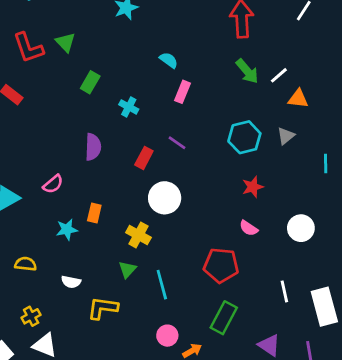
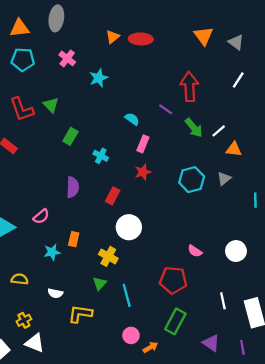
purple line: (177, 143) -> (166, 109), moved
red star: (253, 187) -> (143, 172), moved

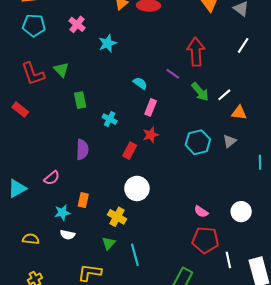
green rectangle: (70, 136) -> (80, 100), turned -42
red rectangle: (113, 196) -> (130, 151), moved
red pentagon: (173, 280) -> (205, 240), moved
white semicircle: (55, 293) -> (68, 235), moved

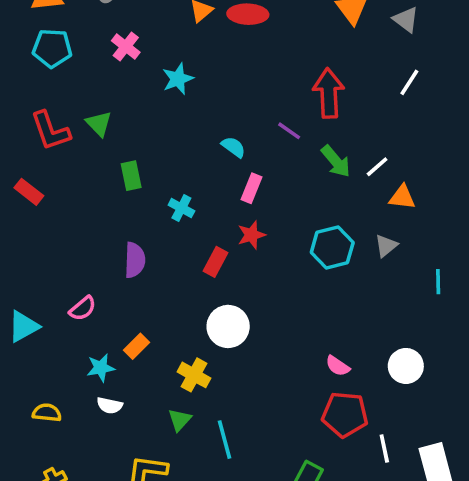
orange rectangle: (83, 200) -> (137, 346), turned 32

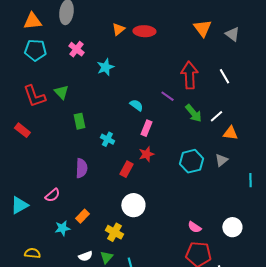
white line: (409, 82) -> (224, 76), moved, turned -63
white semicircle: (110, 405) -> (85, 256), moved, turned -32

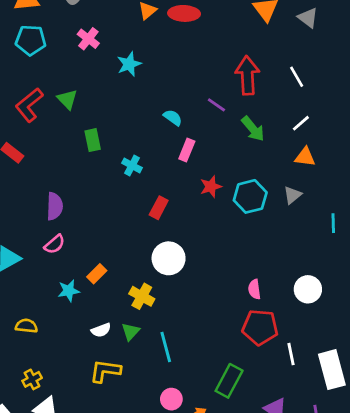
red L-shape: (34, 96) -> (29, 105), turned 70
white line: (216, 116) -> (301, 123), moved
red star: (146, 154) -> (211, 187), moved
purple semicircle: (81, 168) -> (55, 206), moved
pink semicircle: (194, 227) -> (254, 289), turned 48

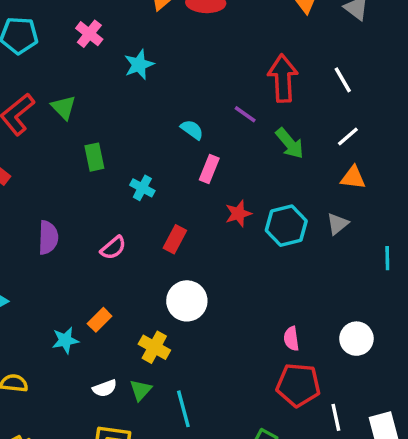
pink semicircle: (55, 244) -> (113, 248), moved

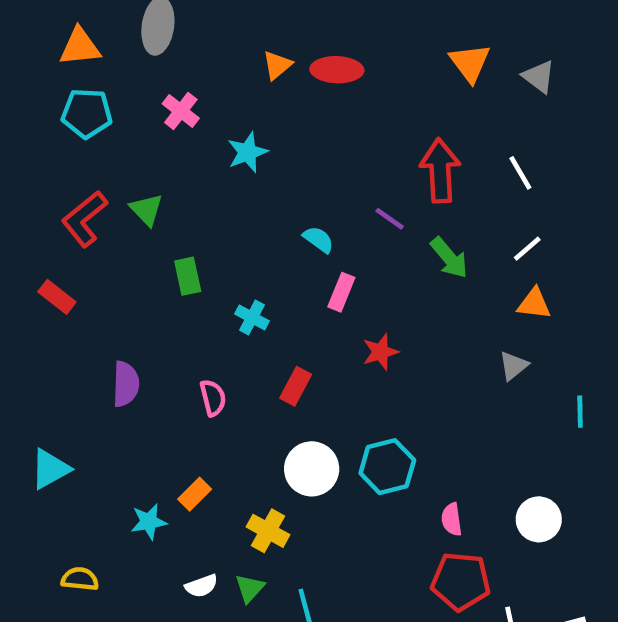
cyan hexagon: (286, 226) -> (387, 467), moved
pink semicircle: (113, 248) -> (213, 398), turned -64

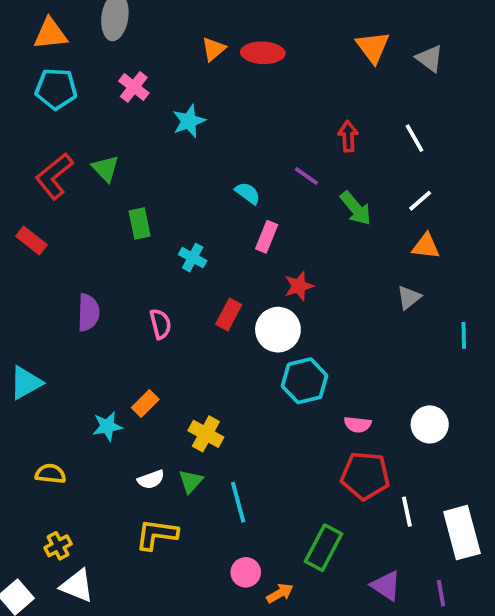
red arrow: (440, 171) -> (348, 136), size x0.6
white circle: (312, 469) -> (278, 330), moved
pink semicircle: (452, 519) -> (358, 424), turned -76

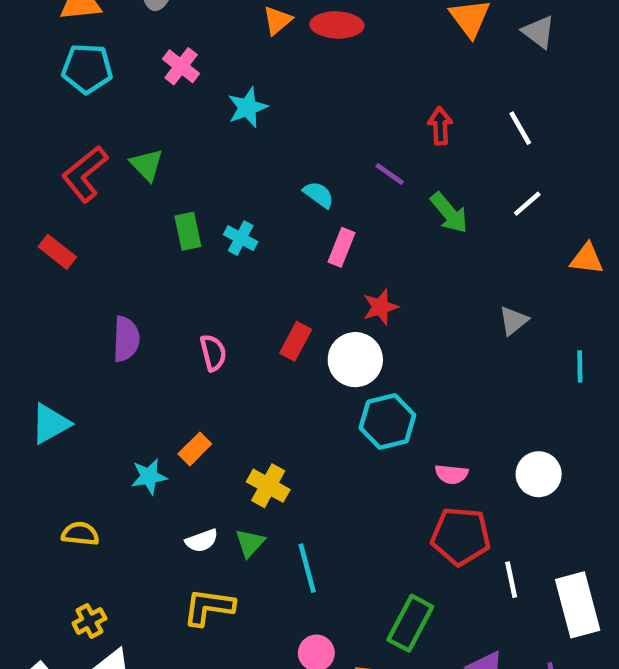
orange triangle: (426, 246) -> (587, 259), moved
cyan cross: (193, 258) -> (241, 238), moved

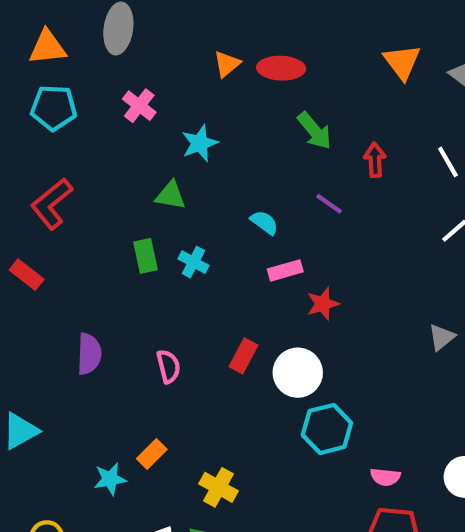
green triangle: (147, 165) -> (171, 195), moved, turned -36
green arrow: (449, 213) -> (314, 131), moved
pink rectangle: (342, 247) -> (285, 270), turned 52
red star: (380, 307) -> (323, 304), moved

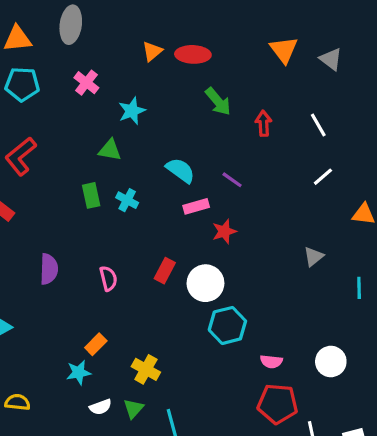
purple line: (329, 204) -> (232, 180), moved
cyan semicircle: (264, 222) -> (180, 170), size x1.4
cyan star: (110, 479) -> (79, 372), moved

